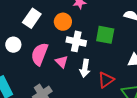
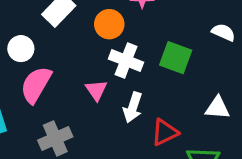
pink semicircle: (40, 54) -> (36, 85), moved

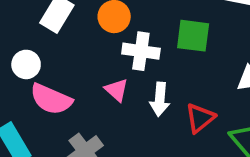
pink semicircle: (36, 85) -> (51, 99), turned -84

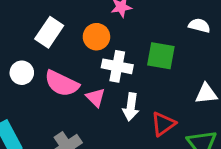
pink semicircle: (51, 99) -> (62, 83), moved

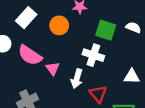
green square: (161, 56) -> (106, 30), moved
white cross: (117, 66) -> (93, 55), moved
red triangle: (163, 124) -> (98, 94), turned -42

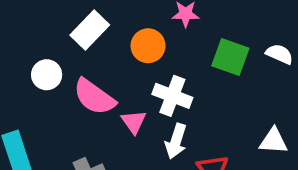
white cross: (93, 55) -> (172, 96), moved

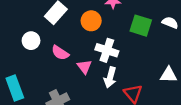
pink semicircle: (94, 97) -> (60, 53), size x0.7

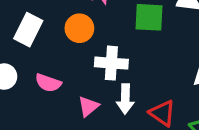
pink triangle: (84, 67) -> (88, 106), moved, turned 42

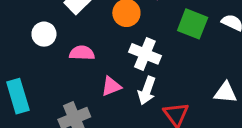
pink semicircle: (48, 83) -> (82, 53), turned 145

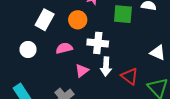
pink semicircle: (82, 53) -> (64, 48), moved
white triangle: (225, 93) -> (158, 53), turned 35

